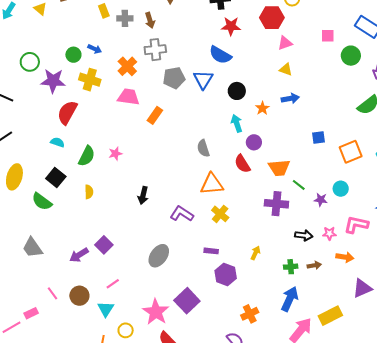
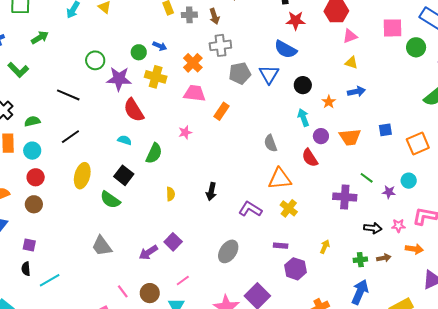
pink square: (328, 36) -> (392, 28), size x1.5
red semicircle: (67, 112) -> (134, 110), turned -60
pink star: (115, 154) -> (185, 132), moved
orange trapezoid: (279, 168) -> (350, 137), moved
yellow semicircle: (89, 192) -> (171, 194), moved

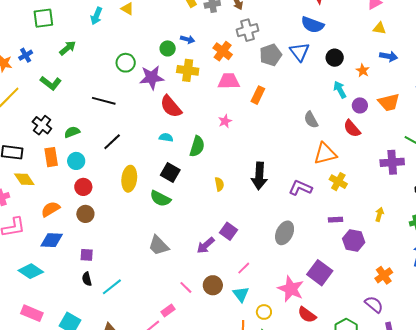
blue arrow: (356, 92) -> (389, 56), turned 30
black arrow: (211, 192) -> (259, 176), size x1.5

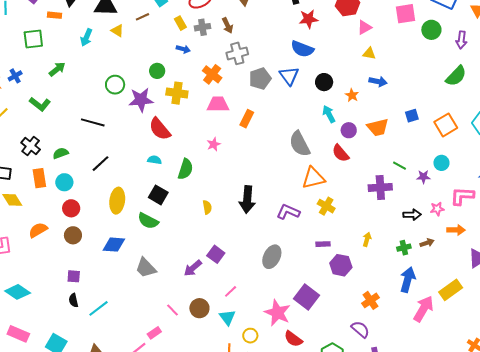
blue arrow: (188, 39) -> (183, 49), moved
gray semicircle: (311, 120) -> (300, 144), size x1.5
blue diamond: (52, 240) -> (114, 245), moved

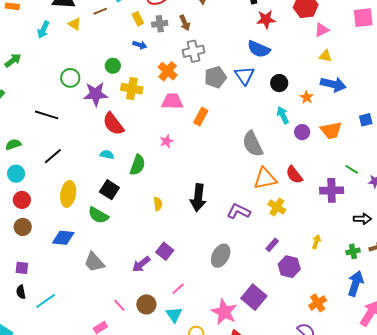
blue arrow: (378, 81) -> (333, 84), size x1.4
red semicircle: (341, 153) -> (294, 175), moved
purple rectangle: (323, 244) -> (272, 245), turned -48

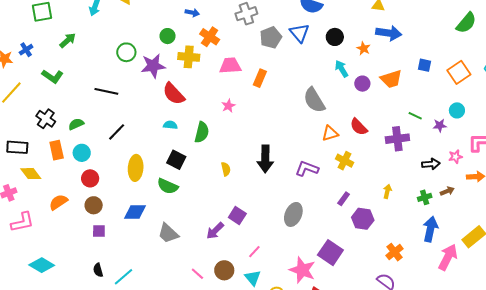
orange cross: (168, 71) -> (210, 37), moved
blue square: (366, 120) -> (424, 65), turned 32
orange triangle: (265, 178) -> (330, 133), size x0.7
purple square: (22, 268) -> (99, 231), moved

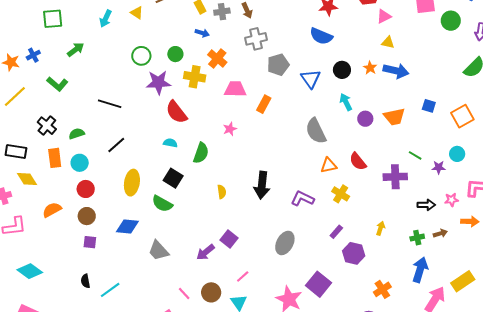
blue triangle: (300, 33) -> (311, 79), moved
orange star: (363, 48) -> (370, 68), moved
green circle: (126, 52) -> (141, 56), moved

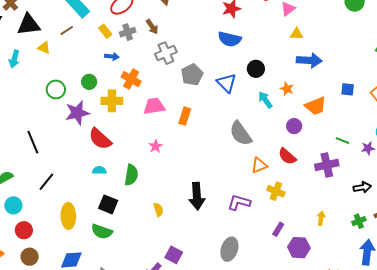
orange star: (370, 68) -> (287, 89), moved
black line: (110, 104) -> (33, 142), turned 60
purple circle: (365, 119) -> (294, 126), moved

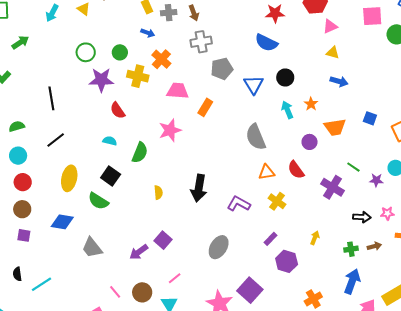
blue arrow: (309, 60) -> (339, 81), size x0.7
red semicircle: (100, 139) -> (118, 110), size x0.7
pink star: (156, 146) -> (170, 130), size x1.6
purple cross: (327, 165) -> (332, 187), turned 30

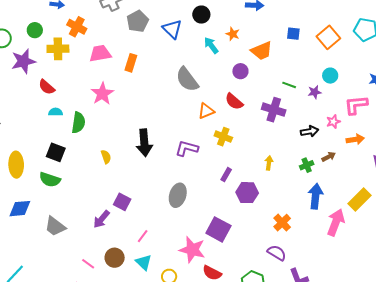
cyan semicircle: (110, 141) -> (56, 112), moved

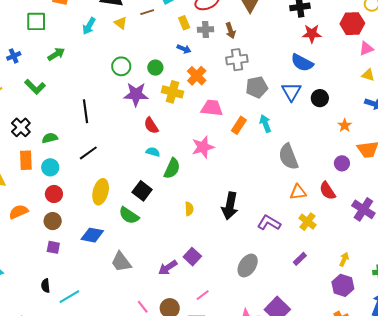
blue triangle: (172, 29) -> (291, 92), moved
cyan arrow: (211, 45) -> (265, 124), moved
purple hexagon: (247, 193) -> (343, 285), moved

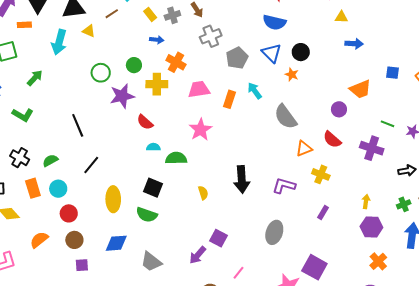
cyan arrow: (89, 26) -> (59, 42), size x1.4
orange star: (345, 125) -> (292, 74), moved
green semicircle: (172, 168) -> (176, 158), turned -100

